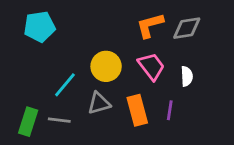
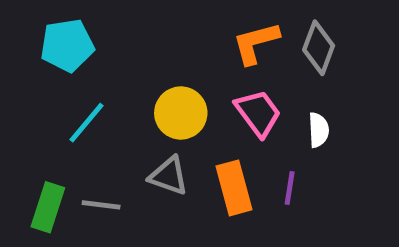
gray diamond: (187, 28) -> (319, 48), turned -60
cyan line: (65, 85) -> (87, 123), moved
gray triangle: (99, 103) -> (169, 176), turned 35

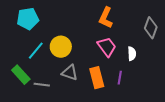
orange L-shape: (256, 43) -> (106, 18), turned -50
gray diamond: (319, 48) -> (151, 28), moved
yellow circle: (181, 113) -> (61, 47), moved
green rectangle: (48, 207) -> (21, 75), moved, turned -60

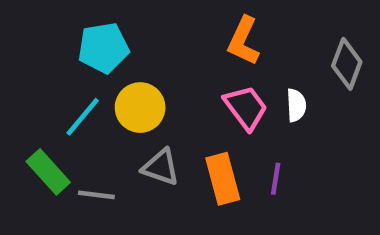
cyan pentagon: (28, 19) -> (103, 48), moved
white semicircle: (132, 54) -> (296, 105), moved

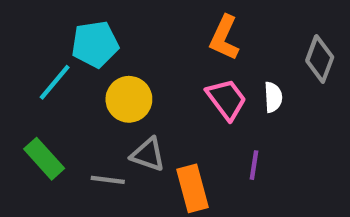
cyan line: (83, 117) -> (55, 82), moved
orange rectangle: (223, 179) -> (193, 188), moved
gray line: (96, 195) -> (108, 180), moved

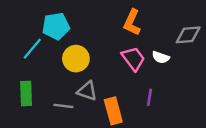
gray diamond: (320, 59) -> (188, 35), turned 65
white semicircle: (273, 97) -> (161, 57), turned 112
green rectangle: (44, 159) -> (26, 93), turned 40

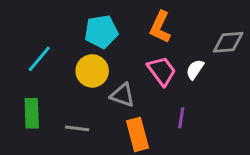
cyan pentagon: (56, 26) -> (101, 32), moved
white semicircle: (161, 57) -> (195, 69), turned 105
gray triangle: (87, 91) -> (122, 95), moved

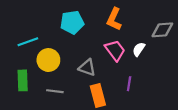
cyan line: (39, 59) -> (28, 42), turned 30
yellow circle: (92, 71) -> (48, 60), moved

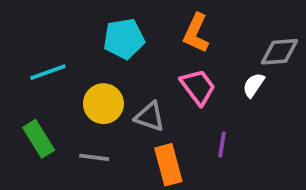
white semicircle: (139, 49) -> (254, 85), moved
yellow circle: (48, 60) -> (103, 104), moved
green rectangle: (23, 80) -> (39, 139), turned -30

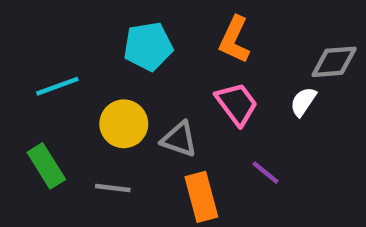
purple line: (222, 144) -> (266, 173), turned -60

